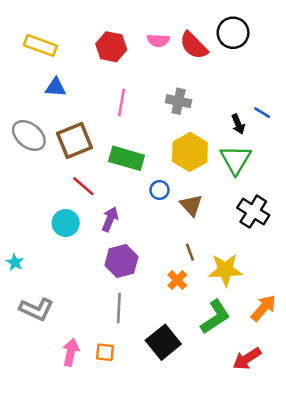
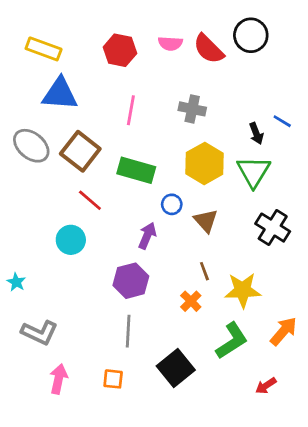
blue triangle: (55, 87) -> (60, 94), size x1.6
brown square: (75, 141) -> (80, 151), turned -30
purple arrow: (110, 219) -> (147, 236), moved
pink arrow: (71, 352) -> (59, 379), moved
red arrow: (247, 359) -> (266, 386), size x0.7

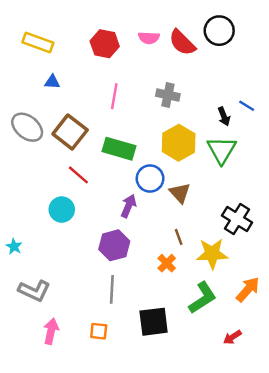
blue triangle: (60, 94) -> (52, 82), size x0.5
blue circle: (172, 204) -> (150, 179), size x1.5
black cross: (273, 228) -> (237, 219), moved
black square: (176, 368) -> (154, 322), turned 32

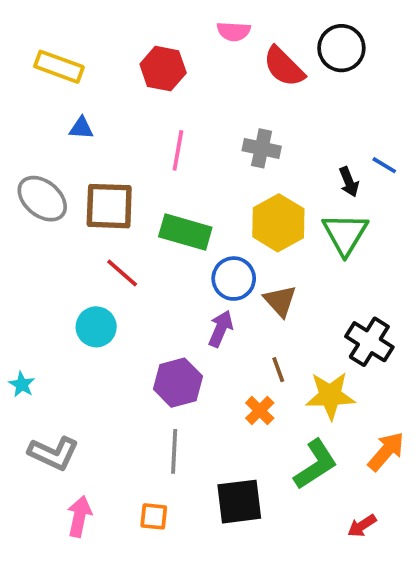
pink semicircle: (149, 38) -> (234, 31), moved
brown square: (70, 132) -> (109, 206), turned -36
purple arrow: (129, 206) -> (221, 329), moved

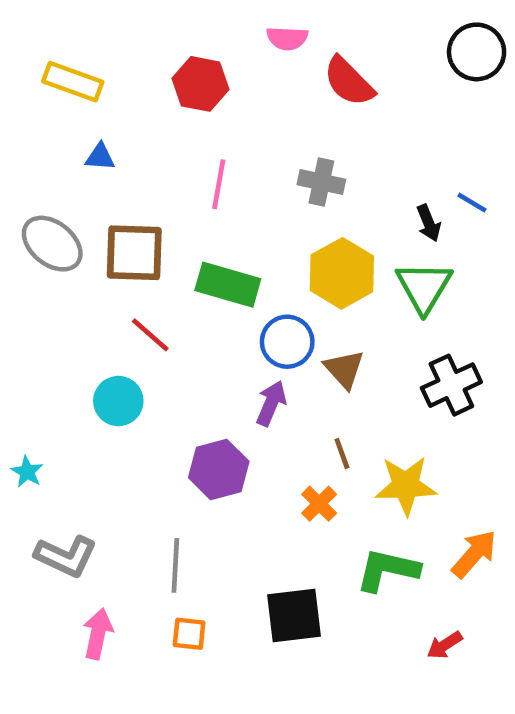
black circle: (341, 48) -> (477, 52), moved
black cross: (369, 342) -> (451, 385), moved, turned 33
gray line: (174, 451) -> (175, 565), moved
green L-shape: (315, 464) -> (388, 570), turned -134

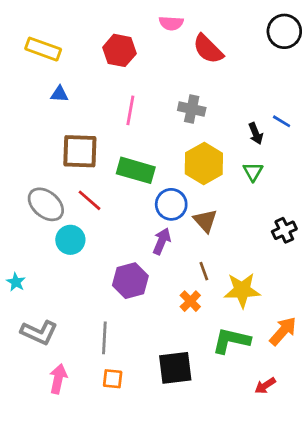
gray ellipse: (52, 244) -> (46, 204), moved
green triangle: (424, 287) -> (253, 172), size x0.6
black cross: (451, 385) -> (284, 230), moved, size x0.7

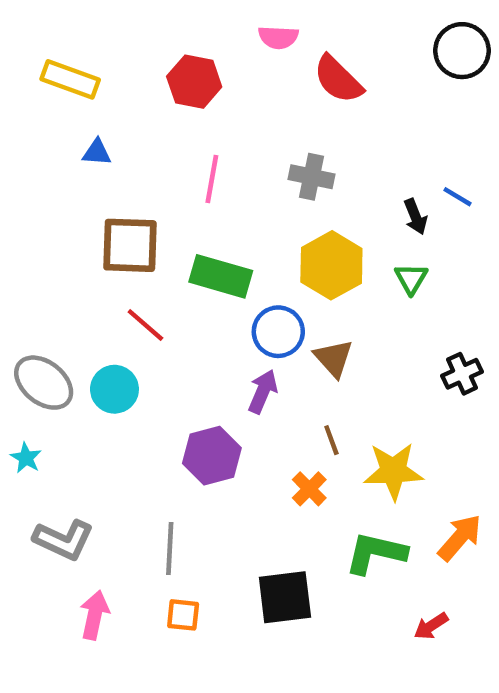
gray ellipse: (46, 204) -> (44, 383), moved

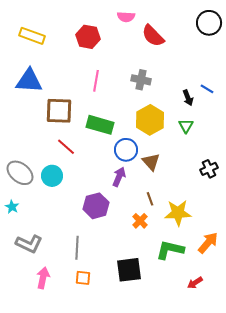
blue triangle: (97, 152) -> (29, 81), moved, size x2.0

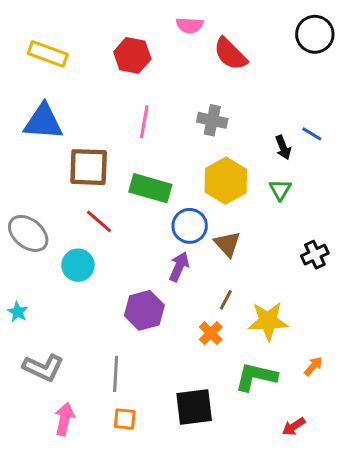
gray ellipse: (20, 173) -> (28, 233), moved
brown line: (150, 199) -> (226, 300), turned 48
orange arrow: (208, 243) -> (313, 366), size x0.6

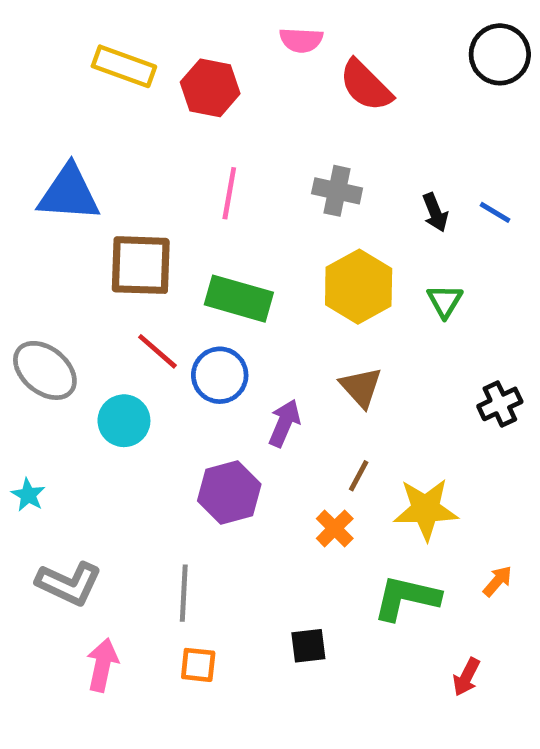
yellow rectangle: (48, 54) -> (124, 66), moved
black arrow: (283, 147) -> (435, 212), moved
blue circle: (190, 226) -> (220, 375), moved
black square: (194, 407) -> (308, 646), size x0.6
red arrow: (294, 427) -> (466, 677), turned -30

